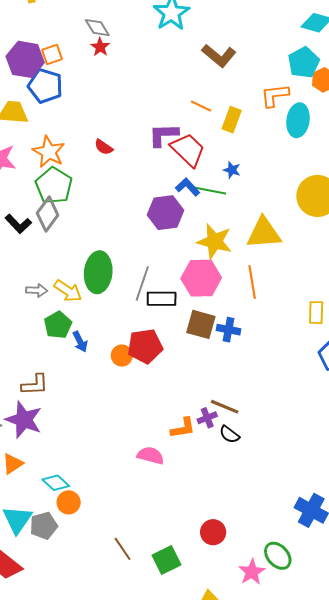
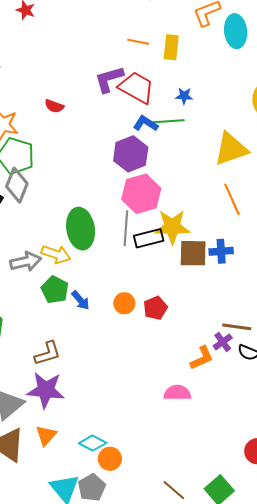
yellow star: (215, 241) -> (172, 227), moved
pink hexagon: (201, 278) -> (141, 194), moved
gray arrow: (37, 290) -> (26, 262), size x1.4
red pentagon: (145, 346) -> (155, 308), moved, size x0.7

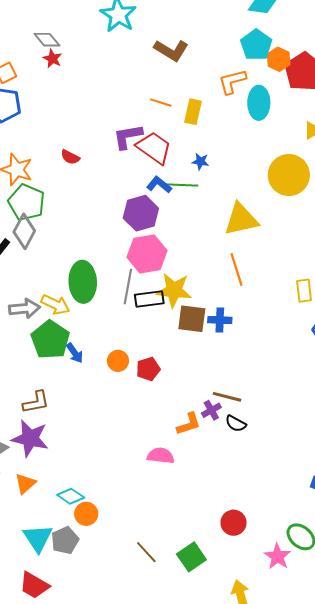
green pentagon: (55, 290) -> (50, 340), size x1.4

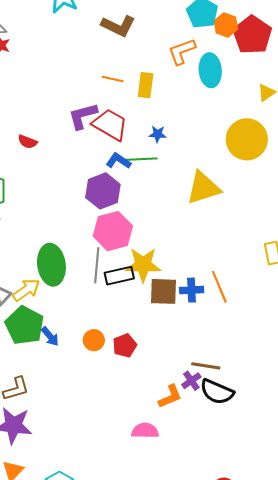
orange line: (236, 270) -> (219, 287), moved
yellow arrow: (55, 305) -> (26, 290), turned -56
black semicircle: (236, 424) -> (217, 392), size x1.6

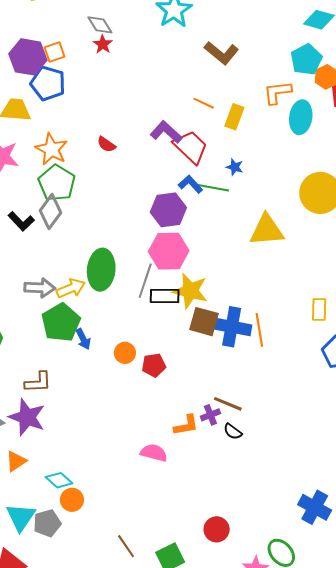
purple L-shape: (83, 116) -> (166, 132), turned 44
blue cross: (192, 290) -> (232, 327), size x1.6
black semicircle: (217, 392) -> (233, 432), size x0.6

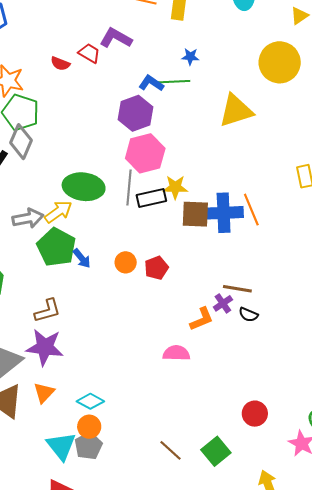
red trapezoid: (191, 147) -> (89, 53), moved, size x0.6
green ellipse: (101, 270) -> (84, 187), turned -75
yellow star: (190, 291) -> (175, 187), size x0.7
orange circle: (72, 500) -> (89, 427), moved

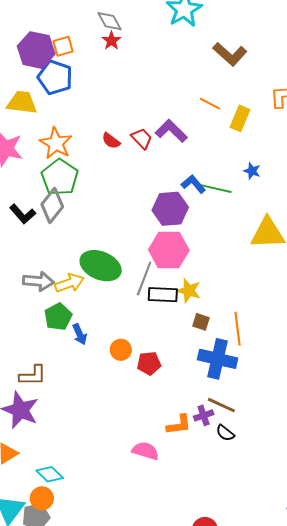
blue star: (190, 57) -> (252, 171), moved
orange line: (251, 210) -> (237, 329), moved
blue cross: (224, 213) -> (218, 359), moved
brown square: (195, 214) -> (201, 322), size x0.6
green pentagon: (56, 247) -> (58, 317), size x0.7

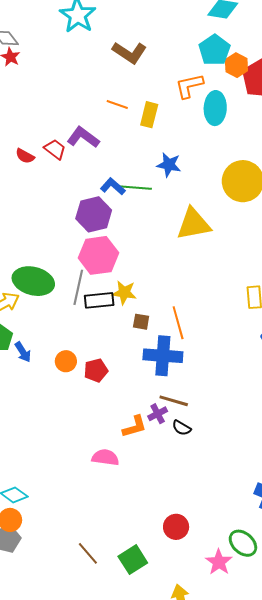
blue star: (252, 171) -> (169, 165), size x1.4

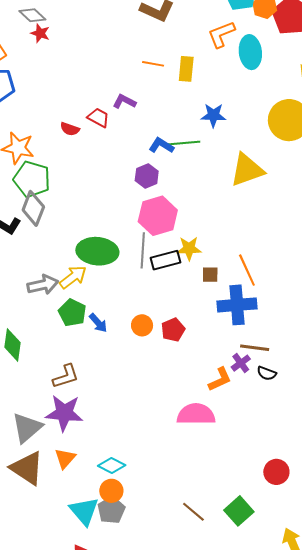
purple L-shape: (83, 137) -> (124, 101), size x0.7
purple hexagon: (94, 214) -> (147, 176), size x0.7
pink semicircle: (105, 457) -> (196, 414), size x1.4

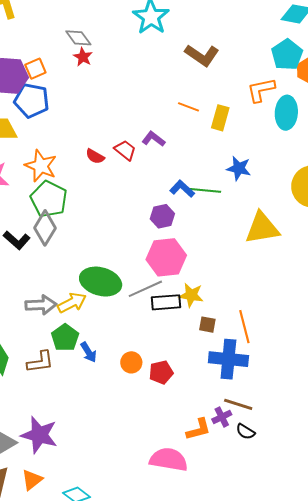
gray line: (143, 250) -> (145, 289), turned 52
brown L-shape: (66, 376) -> (40, 362), moved

